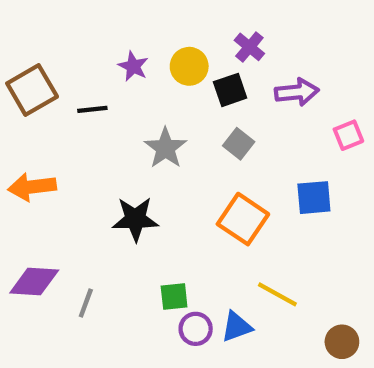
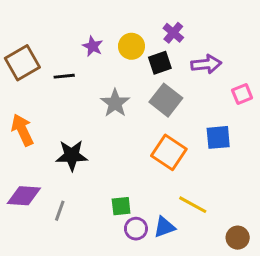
gray square: (239, 144) -> (166, 100), size x1.5
orange arrow: (32, 187) -> (22, 130), turned 72
black star: (135, 219) -> (72, 155), moved

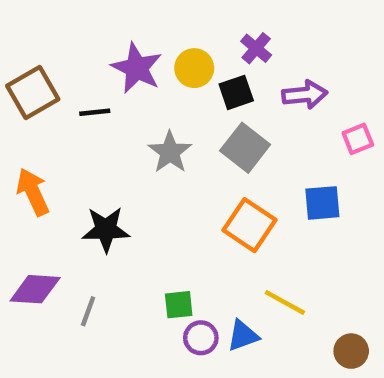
purple star: (93, 46) -> (137, 68), size x1.6

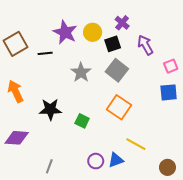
purple arrow: (305, 95) -> (145, 45), turned -114
blue square: (322, 203) -> (169, 92), moved
green square: (179, 305) -> (82, 121), moved, turned 32
gray line: (88, 311) -> (49, 166), moved

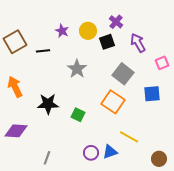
purple star: (65, 32) -> (62, 31), size x0.6
gray square: (117, 70) -> (123, 74), moved
blue square: (169, 92) -> (152, 94), moved

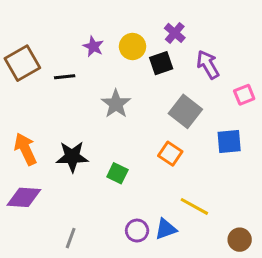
orange arrow: (15, 87) -> (25, 149), moved
orange square: (113, 102) -> (170, 154), size x0.7

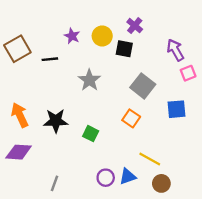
black square: (161, 63) -> (124, 49), turned 30
purple arrow: (208, 65) -> (175, 50), moved
brown circle: (240, 240) -> (161, 183), moved

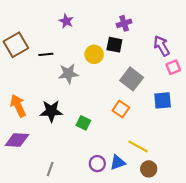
purple cross: (135, 26) -> (124, 23), turned 32
purple star: (72, 36) -> (66, 21), moved
yellow circle: (102, 36) -> (94, 54), moved
gray star: (89, 80) -> (68, 74), moved, turned 30

